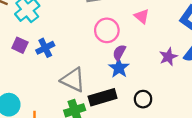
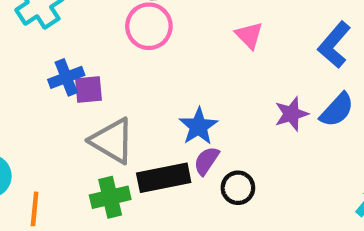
pink circle: (107, 30) -> (149, 26), moved
purple square: (20, 45) -> (88, 89), moved, turned -35
purple semicircle: (119, 52) -> (206, 161), moved

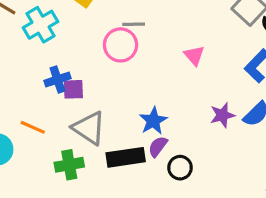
green cross: (110, 197) -> (69, 165), moved
orange line: (35, 209) -> (33, 127), moved, turned -75

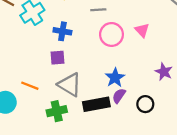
pink circle: (121, 45) -> (111, 34), moved
blue cross: (57, 79) -> (62, 31), moved, turned 30
purple star: (222, 115) -> (164, 72), turned -30
black circle: (180, 168) -> (145, 104), moved

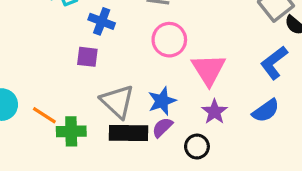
pink triangle: (142, 30) -> (209, 70), moved, size x1.6
purple star: (164, 72) -> (214, 112), moved
gray triangle: (70, 85) -> (117, 102), moved
orange line: (30, 86) -> (44, 115), moved

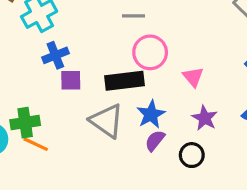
blue cross: (102, 21) -> (55, 55), moved, turned -35
pink triangle: (209, 70) -> (193, 77), size x0.6
green cross: (71, 131) -> (25, 123), moved
black rectangle: (128, 133) -> (125, 81), moved

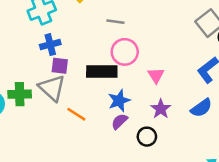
gray triangle: (107, 121) -> (52, 88), moved
orange line: (36, 144) -> (76, 114), moved

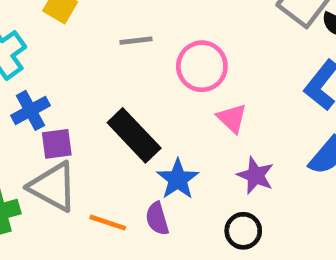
pink circle: (125, 52) -> (202, 66), moved
black rectangle: (102, 72) -> (134, 135), turned 60
purple semicircle: (119, 121) -> (157, 219), moved, turned -48

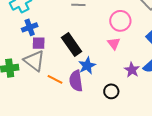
pink circle: (202, 66) -> (120, 21), moved
purple star: (255, 175) -> (132, 70), moved
purple semicircle: (157, 219) -> (76, 81), size x1.5

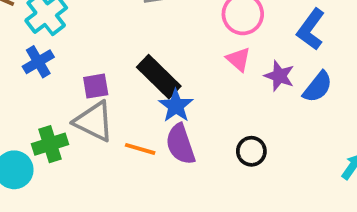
blue cross: (30, 27) -> (38, 62), moved
blue star: (87, 66) -> (176, 106), moved
purple star: (132, 70) -> (279, 76), moved

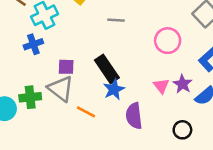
pink triangle: (238, 59) -> (161, 86), moved
purple semicircle: (180, 144) -> (134, 116), moved
black circle: (251, 151) -> (182, 130), moved

